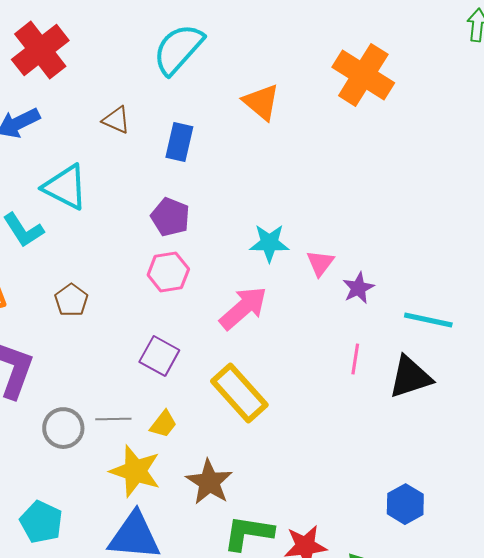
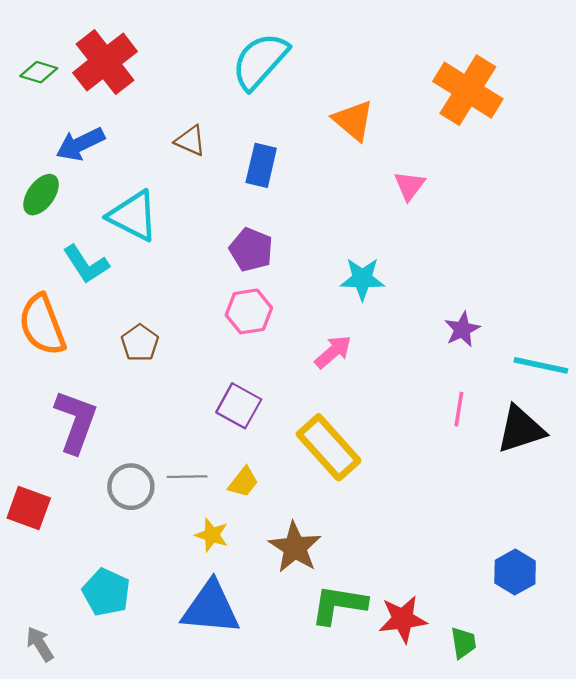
pink triangle: (320, 263) -> (409, 186), moved
pink arrow: (243, 308) -> (333, 352), size x0.7
yellow star: (135, 471) -> (212, 535), size x0.6

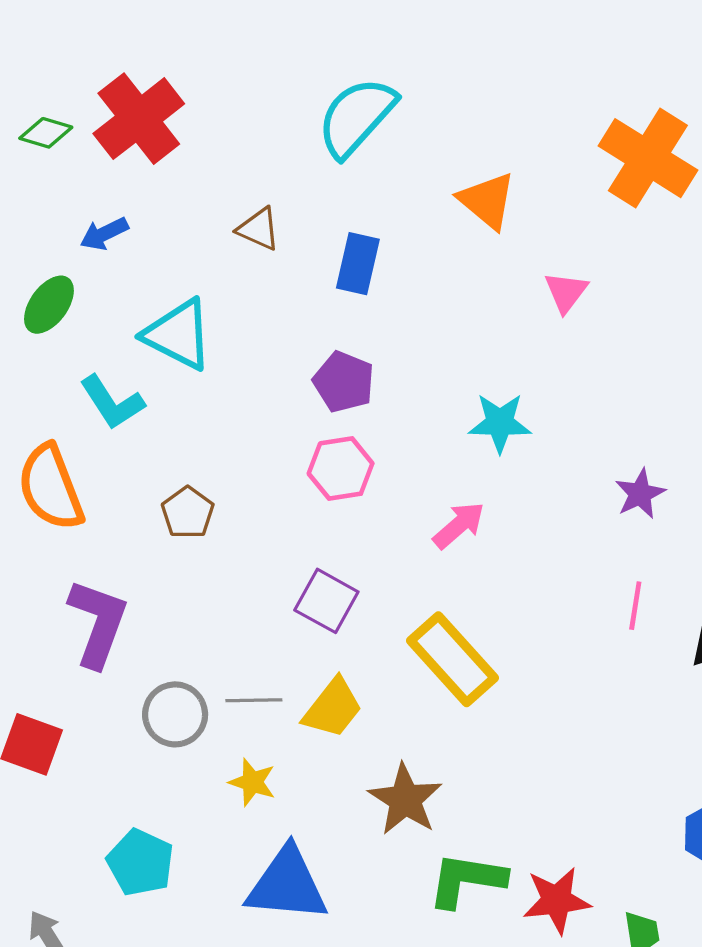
blue arrow: (80, 144) -> (104, 234), size x0.7
yellow trapezoid: (243, 482) -> (333, 708), size x1.4
yellow star: (212, 535) -> (252, 782), moved

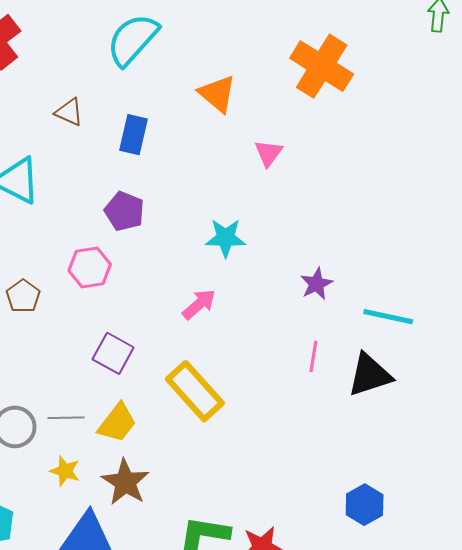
pink hexagon: (341, 469) -> (90, 268), moved
brown star: (405, 800) -> (125, 482), moved

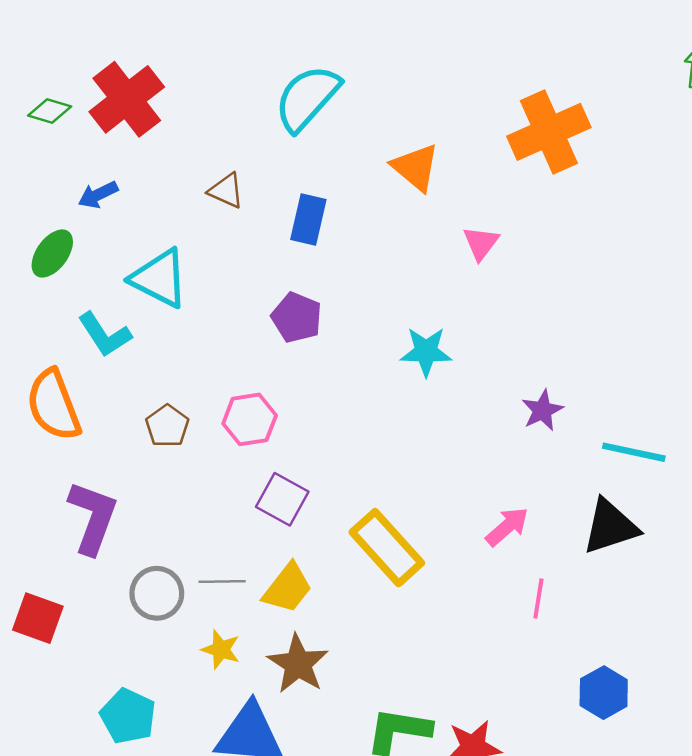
orange cross: (322, 66) -> (549, 132), turned 34
pink hexagon: (90, 268) -> (250, 419), moved
pink arrow: (199, 304) -> (507, 527), moved
pink line: (313, 356) -> (538, 599), moved

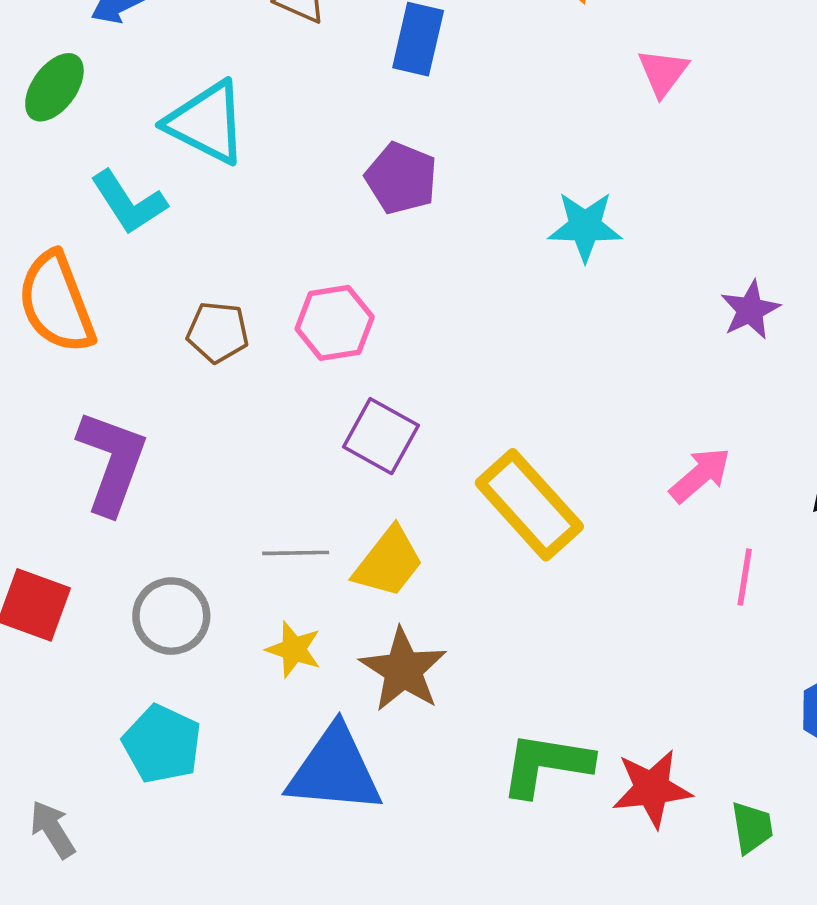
brown pentagon: (167, 426) -> (218, 332), turned -30
gray circle: (157, 593) -> (171, 616), moved

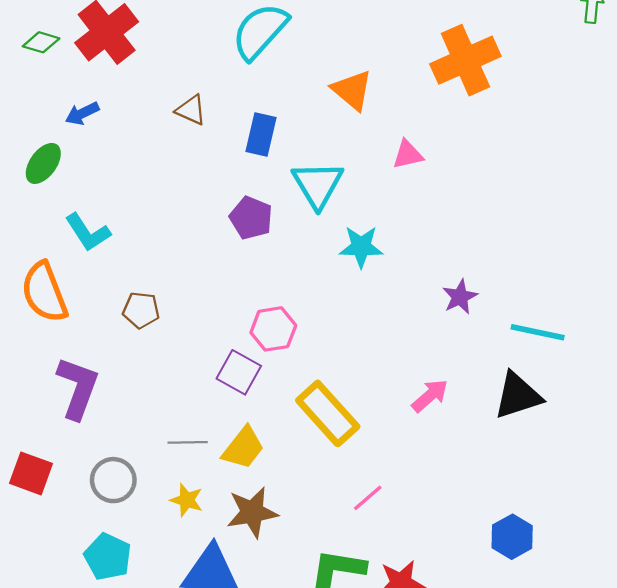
pink triangle: (663, 72) -> (408, 155), turned 40
cyan triangle: (207, 123) -> (318, 185), moved, turned 32
pink hexagon: (335, 323) -> (273, 329), moved
pink line: (745, 577) -> (368, 498), moved, turned 40
brown star: (403, 670) -> (252, 512), turned 30

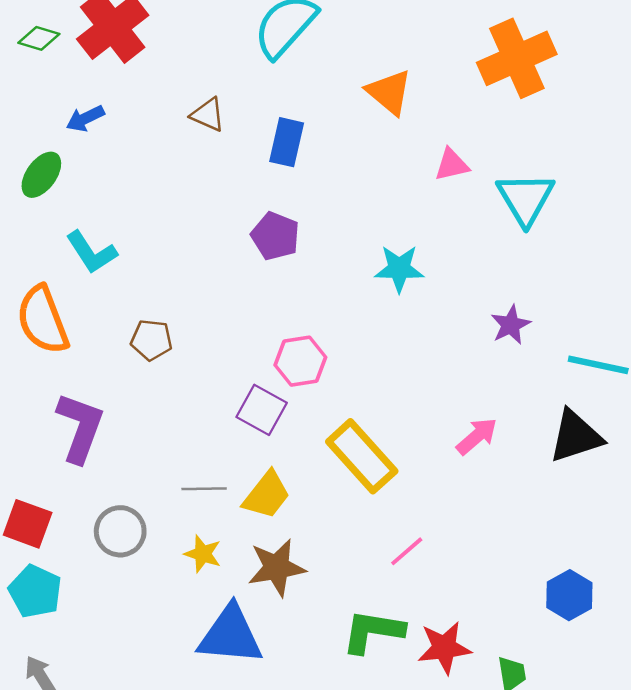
cyan triangle: (318, 185) -> (526, 199), moved
cyan pentagon: (108, 557) -> (35, 591), moved

